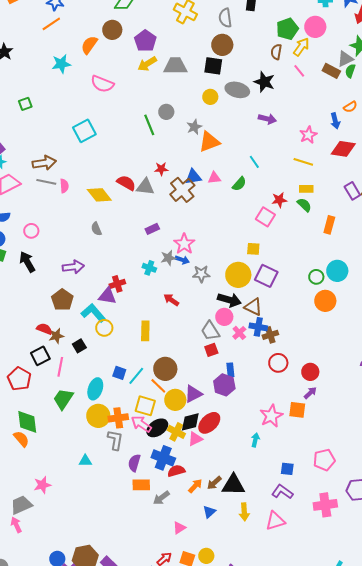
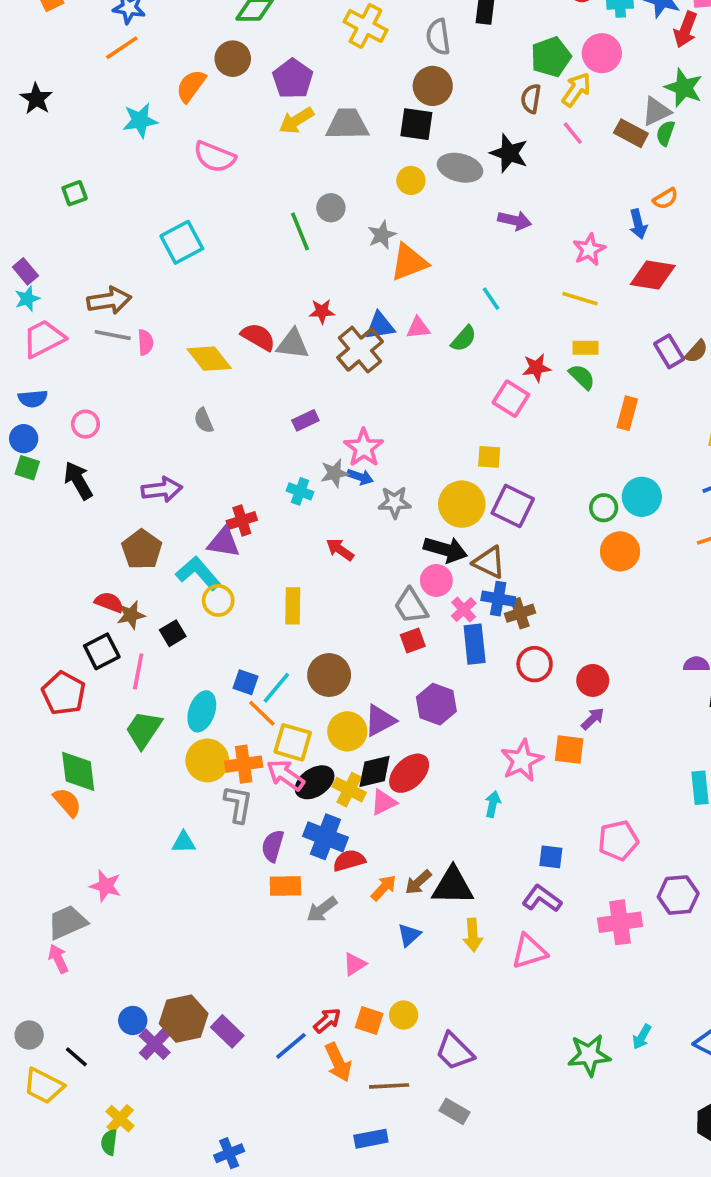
blue rectangle: (230, 370) -> (475, 644), moved, size x1.5
orange line: (158, 386) -> (262, 713), moved
pink star: (42, 485) -> (105, 886), turned 30

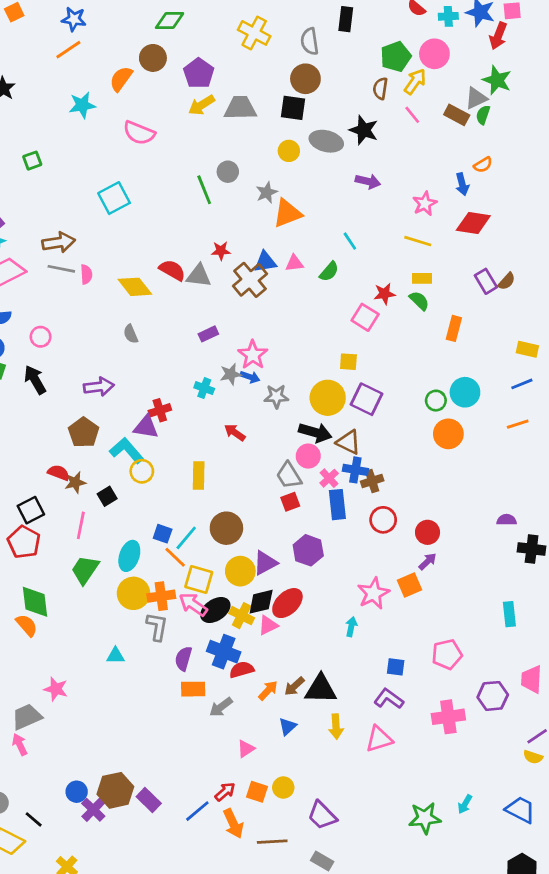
black square: (102, 651) -> (31, 510), moved
orange square: (569, 750) -> (409, 585), turned -30

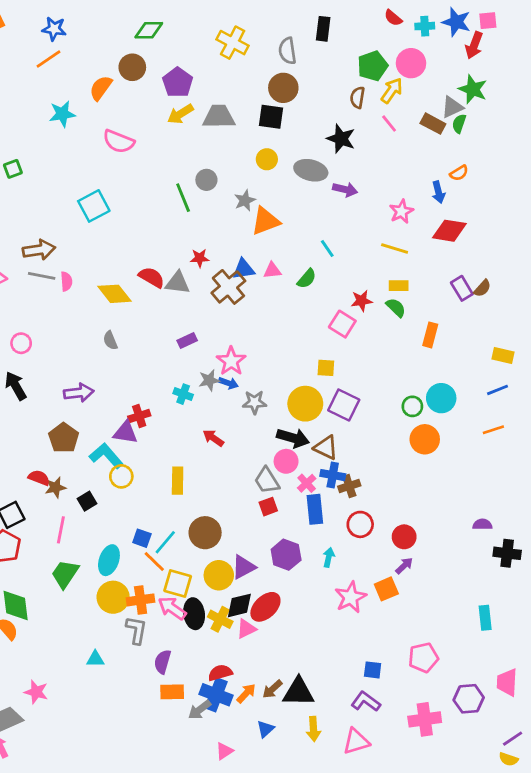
gray ellipse: (326, 141) -> (311, 170), moved
black ellipse: (215, 610) -> (194, 614), turned -64
cyan arrow: (351, 627) -> (329, 557), moved
blue cross: (224, 652) -> (216, 695), moved

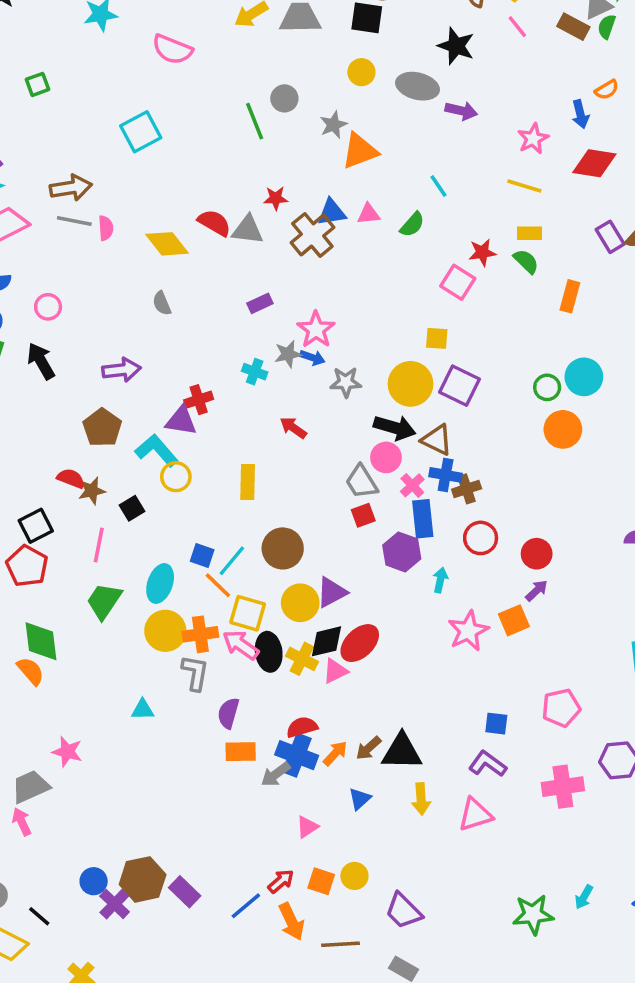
purple hexagon: (286, 555) -> (402, 552), moved

